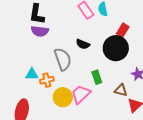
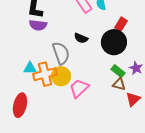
green rectangle: (97, 77) -> (118, 71), moved, turned -32
orange cross: (47, 80) -> (45, 74), size x1.6
yellow circle: (63, 97) -> (61, 76), moved

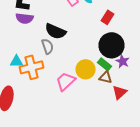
black semicircle: (81, 38) -> (56, 31), moved, size x1.5
black circle: (114, 42) -> (112, 45), moved
gray semicircle: (61, 53) -> (48, 46), size x0.7
yellow circle: (61, 76) -> (86, 69), moved

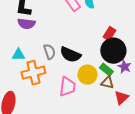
red rectangle: (108, 17) -> (109, 34), moved
black semicircle: (56, 31) -> (70, 55), moved
cyan triangle: (16, 61) -> (18, 55), moved
pink trapezoid: (66, 81) -> (67, 87), turned 140

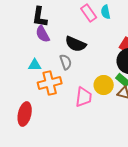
purple semicircle: (26, 24) -> (43, 34), turned 54
black semicircle: (70, 55) -> (76, 44), moved

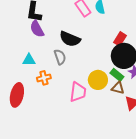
orange cross: (50, 83) -> (44, 78), size x0.6
red ellipse: (25, 114) -> (17, 95), moved

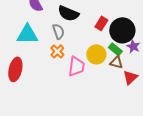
red rectangle: (120, 39) -> (101, 23), moved
cyan triangle: (29, 60) -> (27, 34), size x1.6
orange cross: (44, 78) -> (57, 51), moved, turned -32

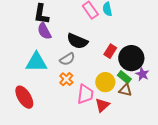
gray semicircle: (58, 31) -> (67, 59), turned 77
red ellipse: (15, 69) -> (24, 97), turned -45
red triangle: (130, 77) -> (102, 105), moved

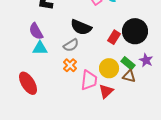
purple semicircle: (44, 31) -> (36, 31), moved
black circle: (131, 58) -> (135, 31), moved
cyan triangle: (36, 62) -> (40, 48), size x0.7

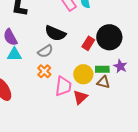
green rectangle: (128, 63) -> (102, 69), turned -40

